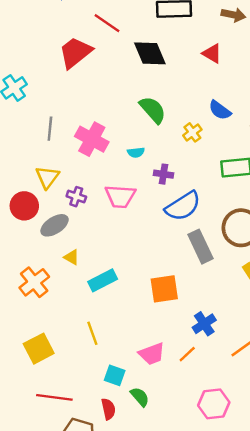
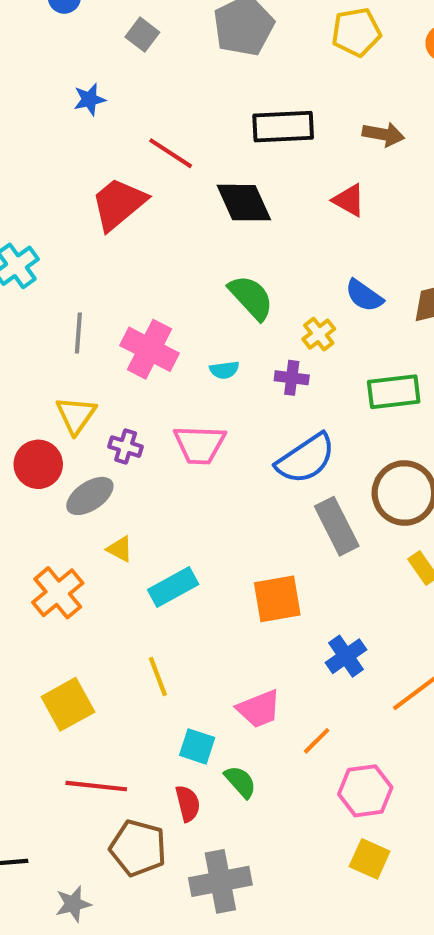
purple cross: (163, 174) -> (292, 378), moved
orange line: (187, 354) -> (317, 741), moved

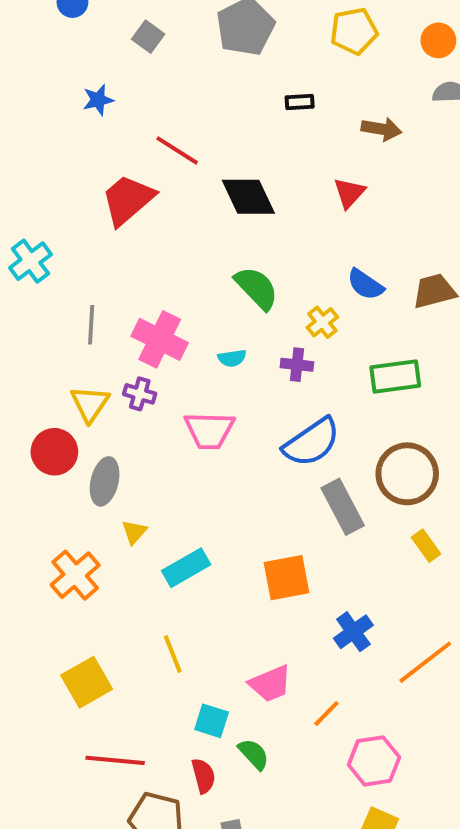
black rectangle: (283, 127) -> (300, 102), moved, size x0.5
red triangle: (349, 200) -> (349, 193), turned 44
purple cross: (126, 447) -> (140, 394), moved
gray ellipse: (90, 496) -> (105, 481), turned -42
yellow triangle: (120, 549) -> (134, 532), turned 44

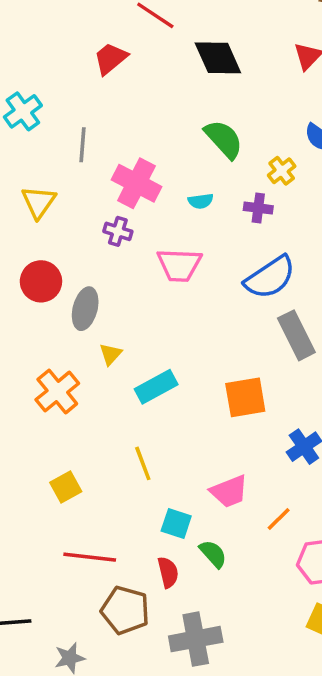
red trapezoid: (128, 200) -> (111, 58), size x0.7
gray line: (91, 325) -> (83, 145), moved
yellow triangle: (90, 404) -> (39, 202), moved
yellow square: (87, 682) -> (66, 487), size x0.7

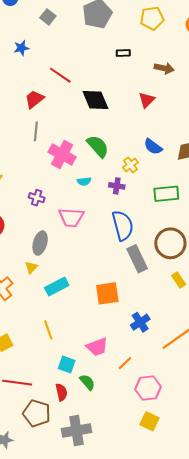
gray line: (83, 145) -> (36, 131), moved
pink cross: (137, 183) -> (62, 155), moved
blue semicircle: (270, 277) -> (123, 225), turned -72
gray ellipse: (85, 309) -> (40, 243), moved

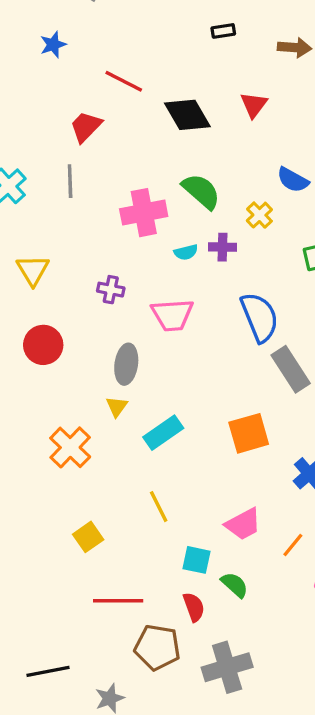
red triangle: (147, 100) -> (254, 105), moved
gray line: (36, 131) -> (70, 181), moved
pink cross: (62, 155) -> (144, 213), turned -32
purple cross: (117, 186) -> (223, 247), moved

